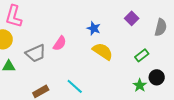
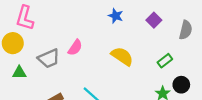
blue star: (94, 28) -> (116, 16), moved

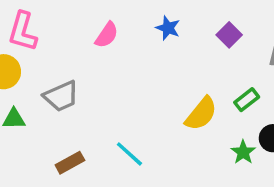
pink semicircle: (75, 48) -> (107, 35), moved
yellow semicircle: (122, 56) -> (201, 114), moved, turned 95

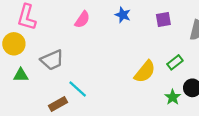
purple square: (229, 35) -> (163, 19), turned 35
cyan line: (129, 154) -> (78, 89), moved

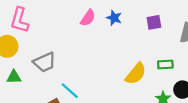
pink semicircle: (82, 19) -> (88, 18), moved
green rectangle: (175, 62) -> (165, 65), turned 35

